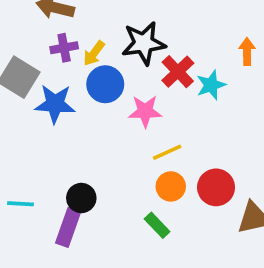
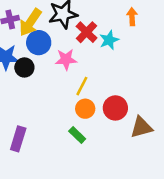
yellow arrow: (94, 53) -> (30, 22), size x1.6
yellow line: (167, 152) -> (82, 86), turned -36
black circle: (81, 198) -> (24, 67), moved

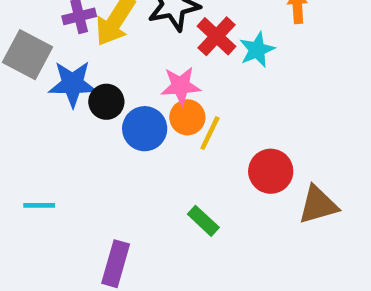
blue circle: (39, 43) -> (145, 129), moved
orange circle: (85, 109) -> (187, 117), moved
purple rectangle: (18, 139) -> (116, 264), moved

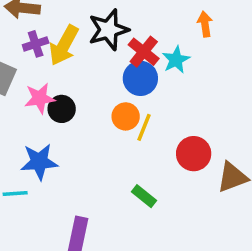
blue star: (73, 84) -> (39, 162), moved
pink star: (181, 86) -> (40, 98), moved
blue circle: (145, 129) -> (140, 78), moved

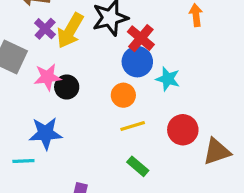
purple cross: (36, 44) -> (45, 29), turned -30
cyan star: (176, 60) -> (168, 79), moved, turned -30
yellow line: (144, 127) -> (133, 126), moved, turned 50

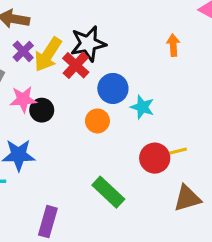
red cross: (141, 38) -> (76, 65), moved
yellow line: (133, 126) -> (175, 152), moved
brown triangle: (217, 152) -> (187, 198), moved
green rectangle: (138, 166) -> (108, 192), size x1.5

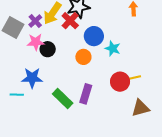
purple cross: (23, 51) -> (35, 21), moved
green rectangle: (108, 192) -> (63, 99), moved
purple rectangle: (48, 222) -> (86, 94), moved

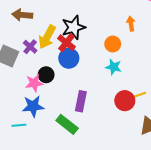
blue circle: (94, 36) -> (69, 58), moved
pink star: (36, 42) -> (34, 83), moved
orange circle: (83, 57) -> (113, 44), moved
purple rectangle: (86, 94) -> (81, 101), moved

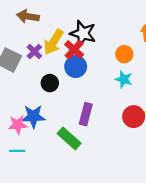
black star: (74, 27) -> (83, 33), turned 30
pink star: (34, 83) -> (18, 125), moved
cyan line: (19, 125) -> (17, 151), moved

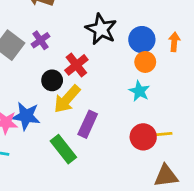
yellow arrow: (53, 42) -> (67, 99), moved
red cross: (74, 50) -> (76, 65), moved
blue circle: (76, 67) -> (142, 40), moved

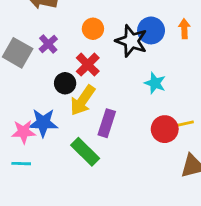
black star: (101, 29) -> (131, 41), moved
orange circle: (145, 62) -> (93, 29), moved

